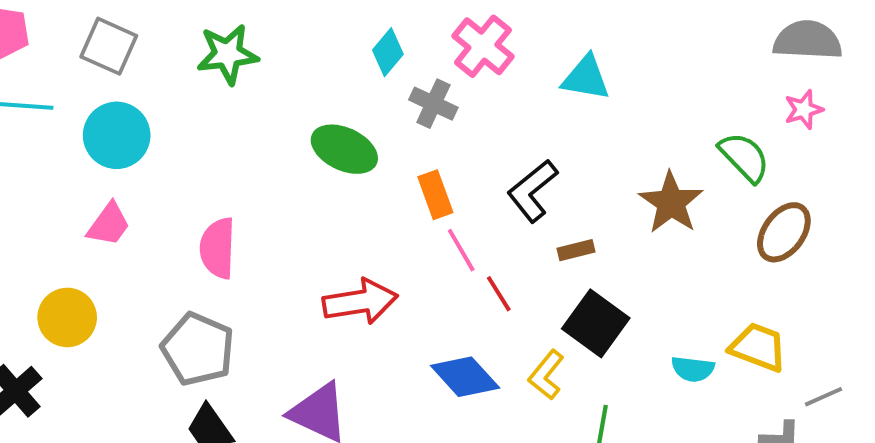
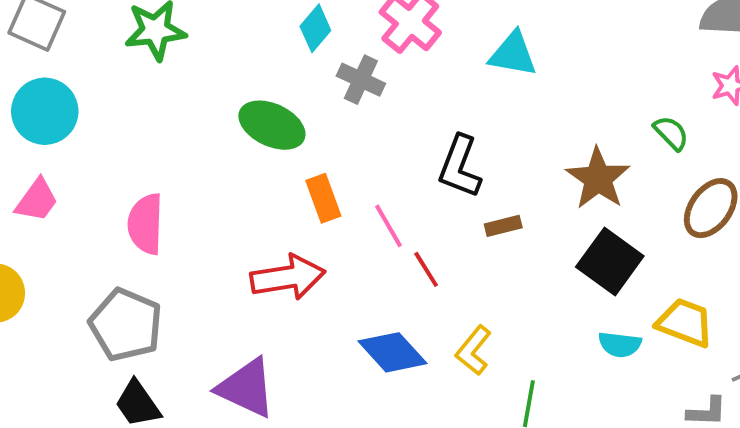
green semicircle: (744, 157) -> (671, 133), size x0.7
black L-shape: (532, 191) -> (460, 167), turned -30
orange rectangle: (435, 195) -> (323, 198), moved
black square: (596, 323) -> (610, 261), moved

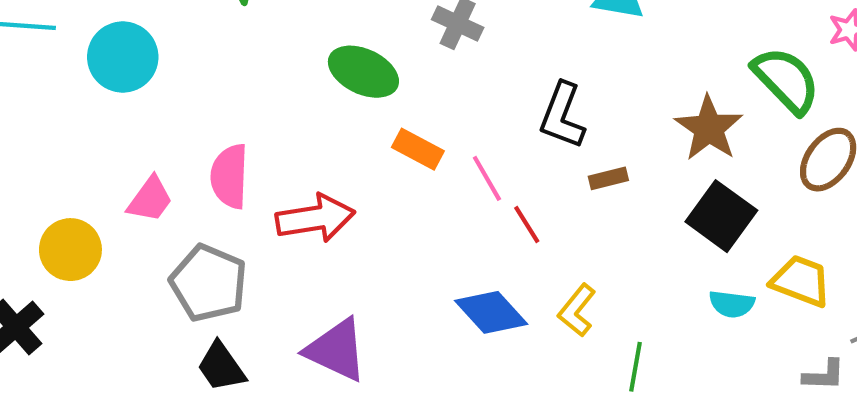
green semicircle: (671, 133) -> (786, 80), size x1.8
orange rectangle: (323, 198) -> (418, 149), turned -42
pink trapezoid: (37, 200) -> (150, 199), moved
red arrow: (288, 277) -> (315, 218), moved

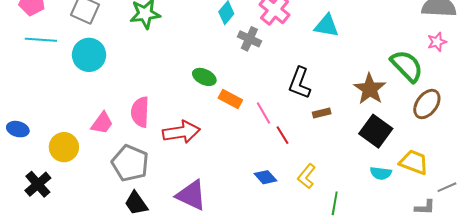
green ellipse: (363, 72) -> (204, 77), moved, size x0.7
blue diamond: (491, 312) -> (265, 177), size x0.7

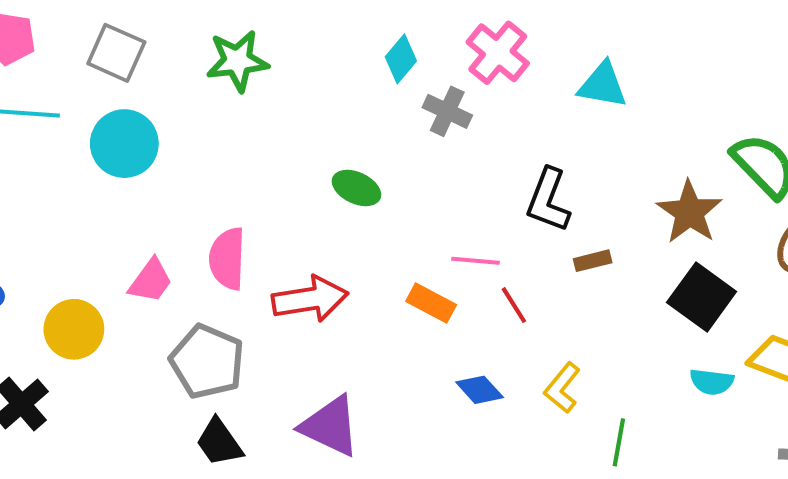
orange rectangle: (230, 99) -> (431, 303), moved
pink line: (263, 113) -> (476, 261), turned -55

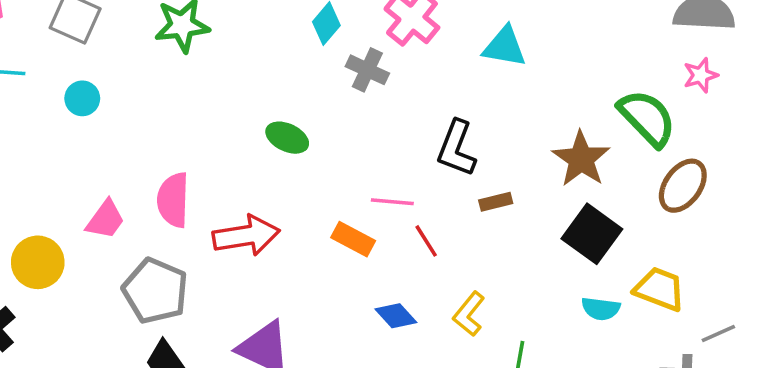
cyan circle: (124, 144) -> (82, 98), size x0.6

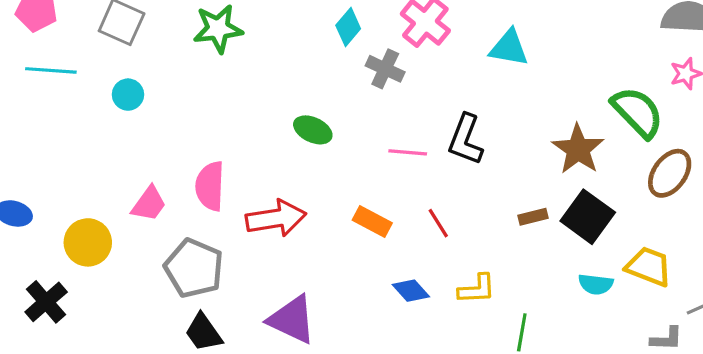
pink line: (392, 202) -> (408, 152), moved
brown rectangle: (496, 202) -> (533, 217), moved
yellow L-shape: (469, 314) -> (477, 289), turned -132

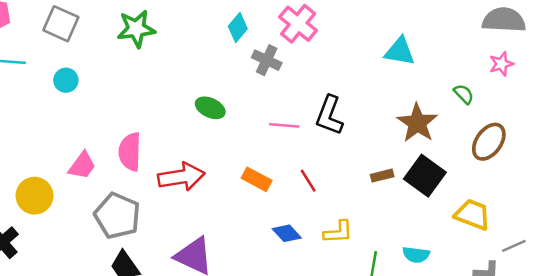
cyan triangle: (509, 48) -> (400, 51), moved
green semicircle: (638, 112) -> (464, 94), size x0.5
cyan semicircle: (596, 284) -> (416, 255), moved

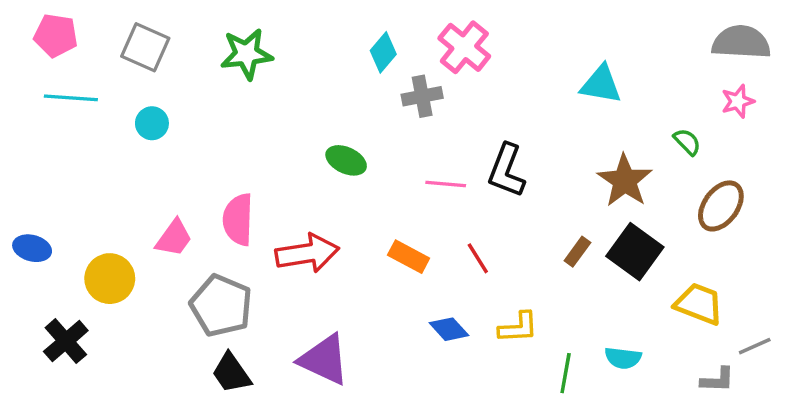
gray cross: (267, 60) -> (422, 96), turned -36
brown rectangle: (382, 176) -> (577, 252), turned -40

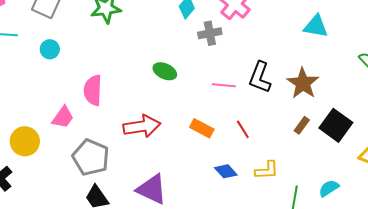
brown star: (625, 181) -> (303, 83), moved
pink semicircle: (238, 219) -> (93, 90), moved
cyan semicircle: (623, 358) -> (329, 188), turned 140

